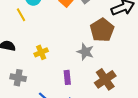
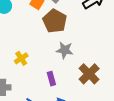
brown pentagon: (102, 30) -> (55, 21), moved

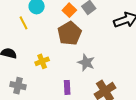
brown pentagon: (55, 21) -> (70, 33), moved

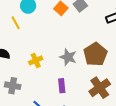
brown pentagon: (70, 33) -> (95, 54), moved
gray star: (86, 63) -> (68, 57), moved

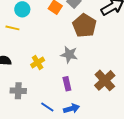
yellow line: (16, 23) -> (12, 28), turned -40
brown pentagon: (95, 54) -> (84, 26), moved

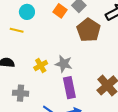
gray star: (69, 55) -> (64, 64), moved
purple rectangle: (67, 84) -> (69, 88), size x1.5

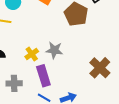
purple rectangle: (69, 88) -> (43, 76), moved

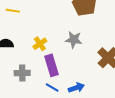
gray star: (54, 50) -> (74, 40), moved

